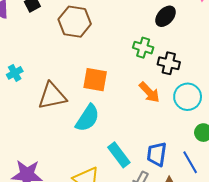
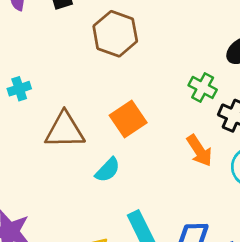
orange square: (95, 80) -> (128, 119), turned 35
cyan semicircle: (88, 118) -> (108, 170), size x0.7

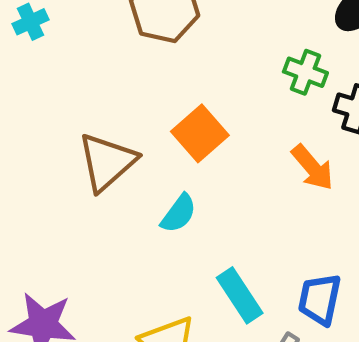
cyan cross: (19, 89) -> (31, 22), moved
brown triangle: (65, 130) -> (107, 162), turned -33

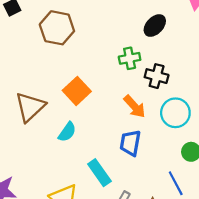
green cross: (305, 72) -> (130, 58), turned -30
blue trapezoid: (320, 299) -> (130, 143), moved

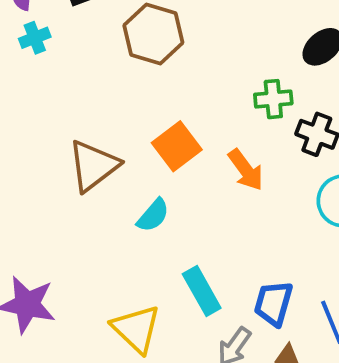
orange arrow: (135, 107) -> (246, 170), moved
blue trapezoid: (130, 143) -> (273, 303), moved

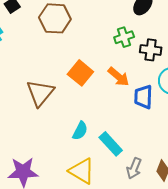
cyan semicircle: (153, 215) -> (80, 131), moved
blue trapezoid: (273, 303) -> (143, 97), moved

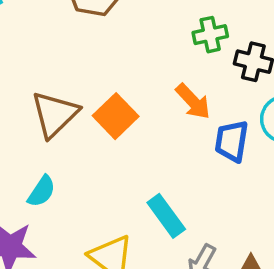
orange square: (80, 73) -> (116, 116), moved
cyan semicircle: (80, 131) -> (42, 191), moved

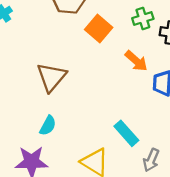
orange square: (116, 116) -> (99, 28), moved

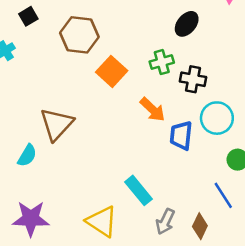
cyan semicircle: (48, 126) -> (27, 156), moved

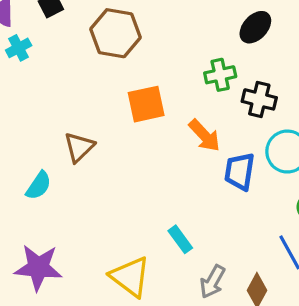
orange square: (112, 71) -> (146, 104), moved, turned 32
brown triangle: (57, 124) -> (79, 147), size x0.7
cyan rectangle: (139, 190) -> (180, 239), size x0.7

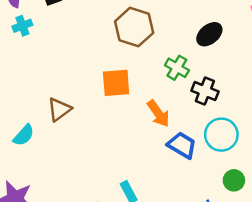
brown hexagon: (115, 33) -> (134, 27), moved
green cross: (220, 75) -> (177, 68), turned 35
blue trapezoid: (240, 171) -> (182, 145), turned 104

